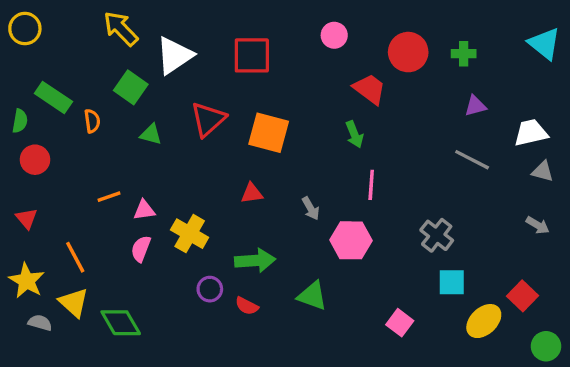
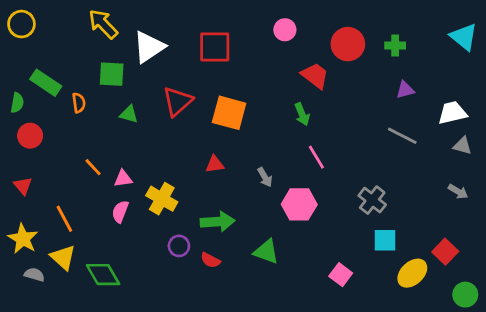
green square: (131, 87) -> (112, 74), turned -32
pink line: (371, 185) -> (316, 157), turned -35
orange line: (109, 197) -> (93, 167), turned 66

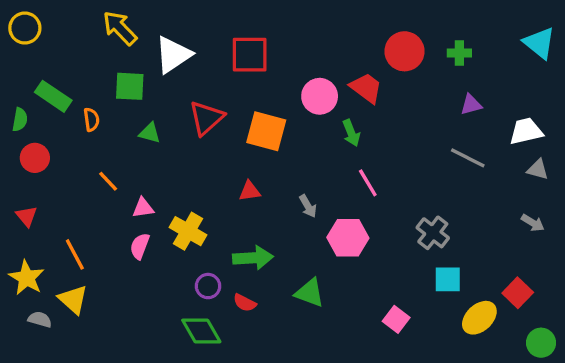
pink circle: (285, 30) -> (320, 96), moved, size x1.4
orange line: (93, 167) -> (108, 181), moved
green diamond: (103, 275) -> (201, 331), moved

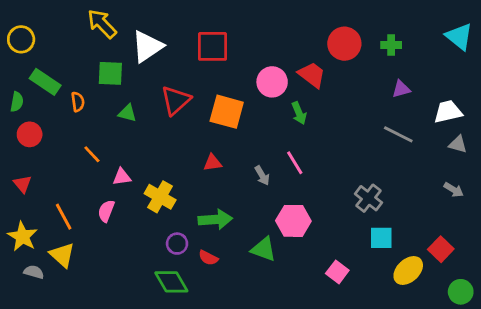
yellow circle: (25, 28) -> (21, 39), moved
pink line: (368, 183) -> (295, 163), moved
pink hexagon: (348, 238) -> (293, 221), moved
pink semicircle: (140, 246) -> (106, 211), moved

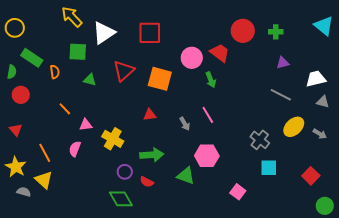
yellow ellipse: (408, 271) -> (294, 127), moved

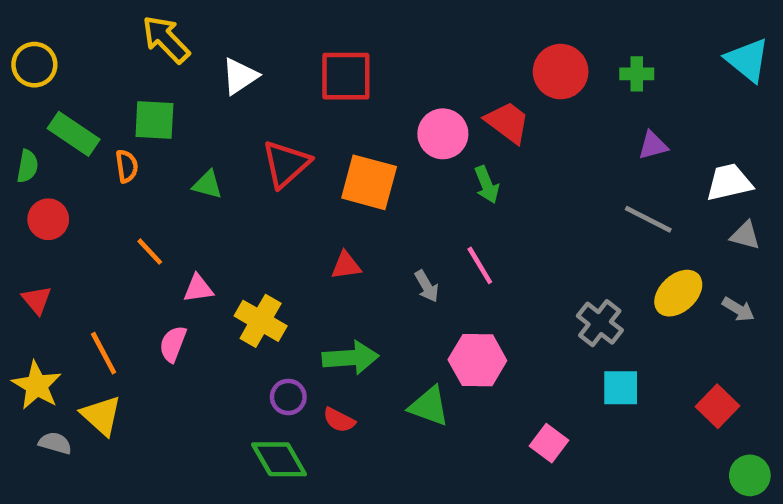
white triangle: (104, 33) -> (240, 76), size x0.7
green square: (78, 52) -> (154, 120), moved

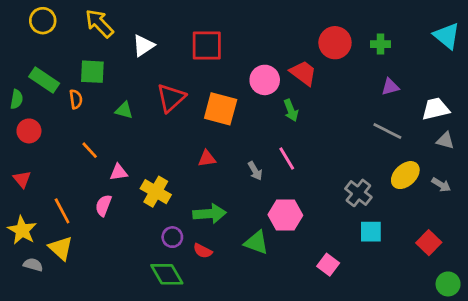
yellow circle: (34, 65) -> (43, 21), moved

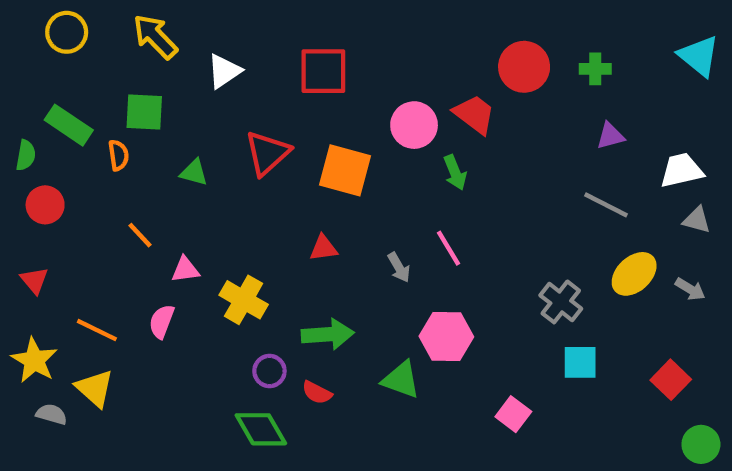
orange line: (62, 211) -> (97, 330), turned -36

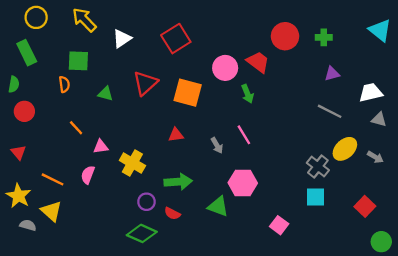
red square: (323, 71) -> (176, 39), turned -32
green rectangle: (69, 125) -> (27, 53), moved, turned 30
gray cross: (561, 302) -> (318, 167), moved
green diamond: (261, 429) -> (142, 233), turned -36

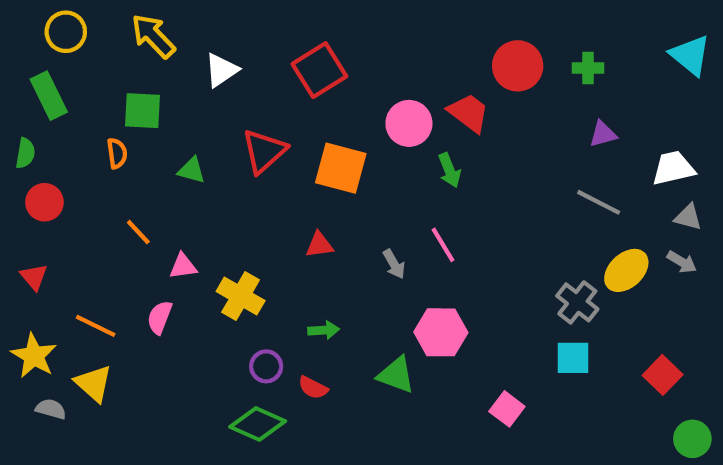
gray arrow: (375, 157) -> (682, 262), moved
green arrow: (178, 182) -> (324, 330), size x0.6

